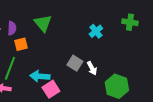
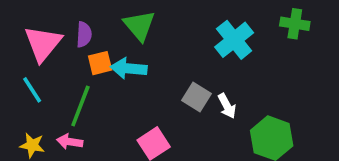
cyan cross: (96, 31) -> (234, 40), size x1.5
cyan arrow: (40, 76) -> (129, 68), moved

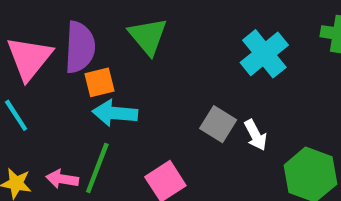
purple semicircle: (84, 34) -> (80, 47), size x1.6
cyan arrow: (129, 68) -> (115, 113), moved
green line: (80, 106) -> (97, 168), moved

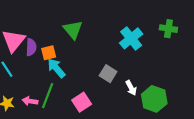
purple semicircle: (80, 47) -> (31, 47), moved, size x0.7
cyan arrow: (115, 113) -> (56, 68), turned 45
white arrow: (256, 135) -> (131, 88), moved

